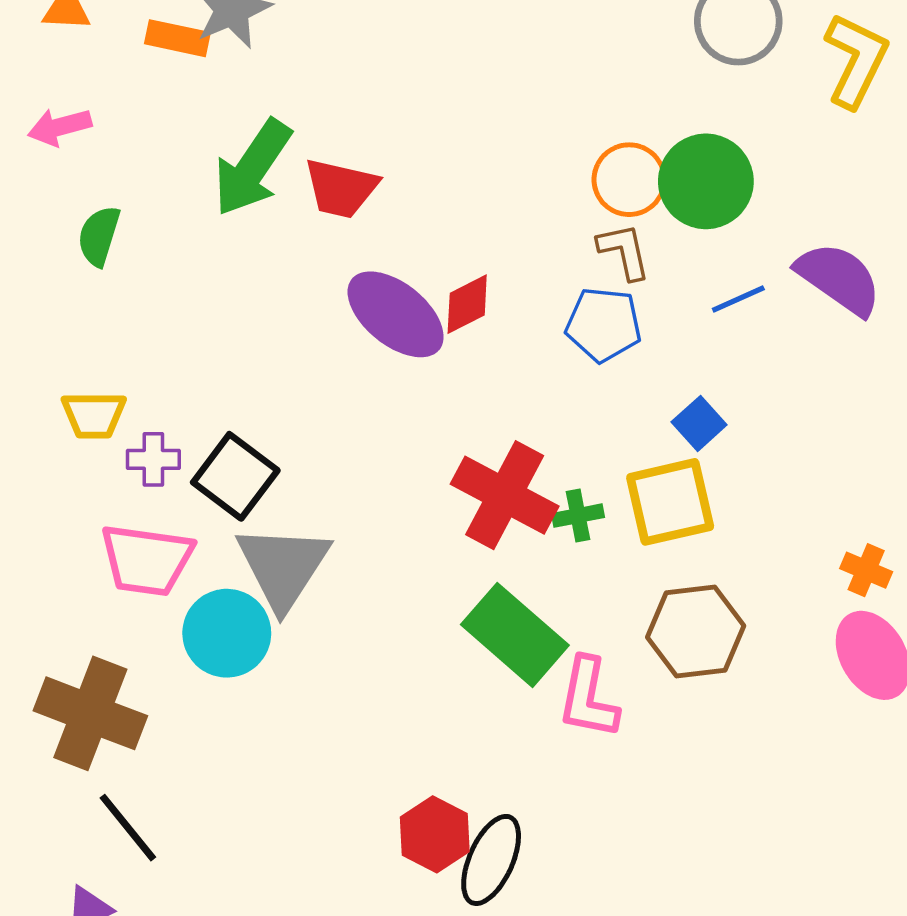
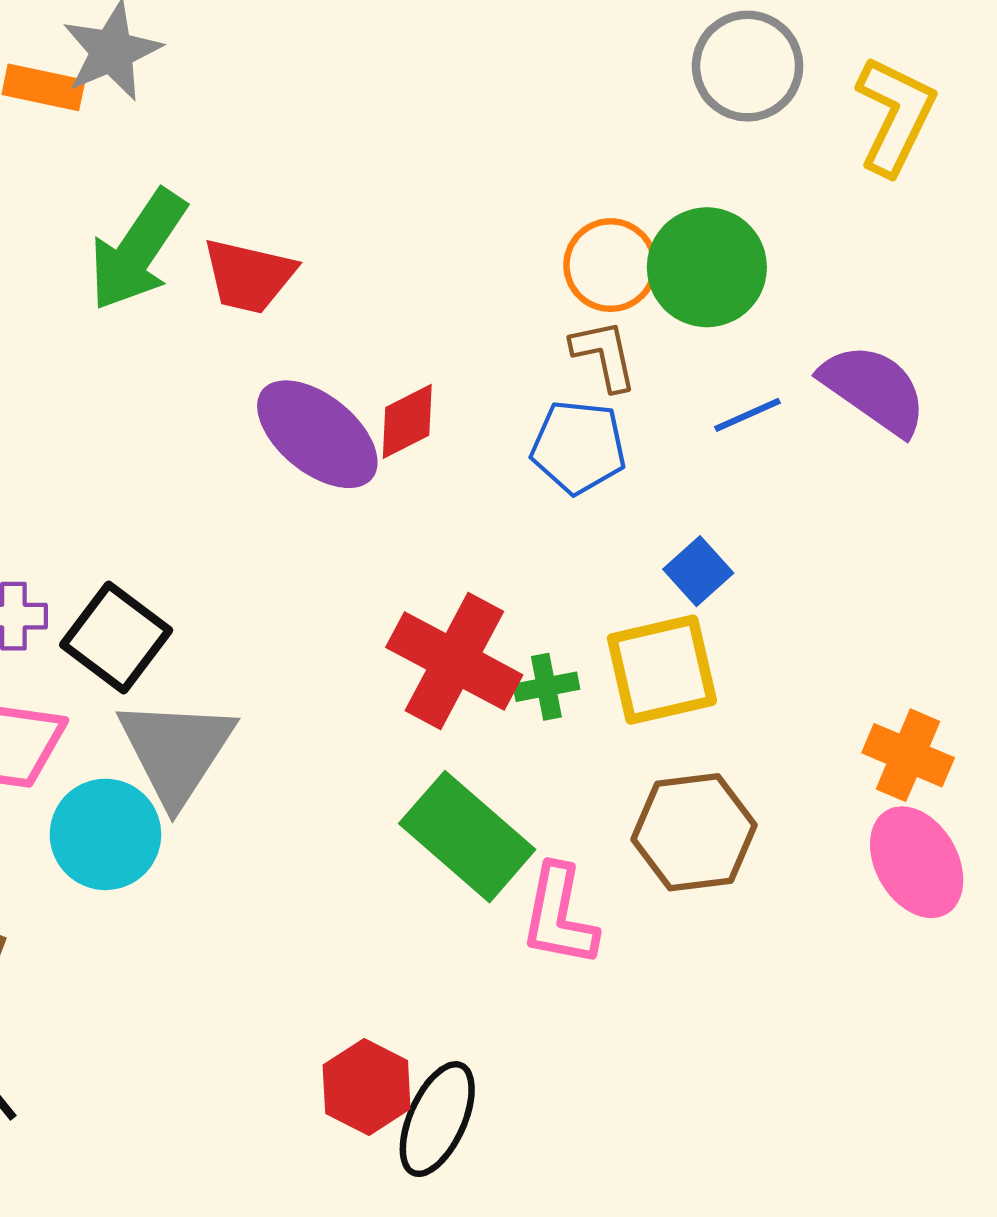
orange cross: (866, 570) -> (908, 755), size x1.4

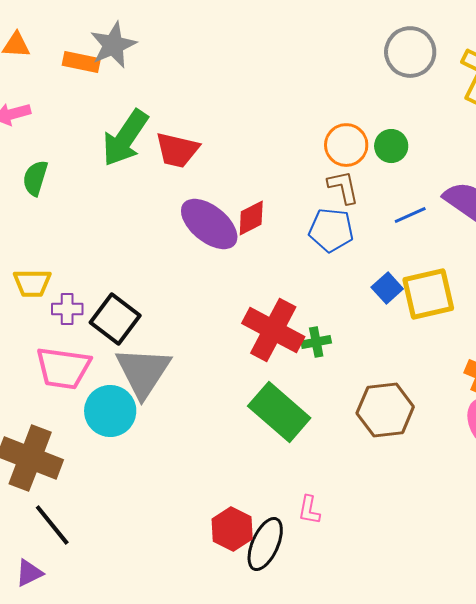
green circle: (707, 267) -> (391, 146), size x0.6
yellow square: (662, 670) -> (428, 294), moved
pink L-shape: (559, 916) -> (309, 510), moved, size x0.6

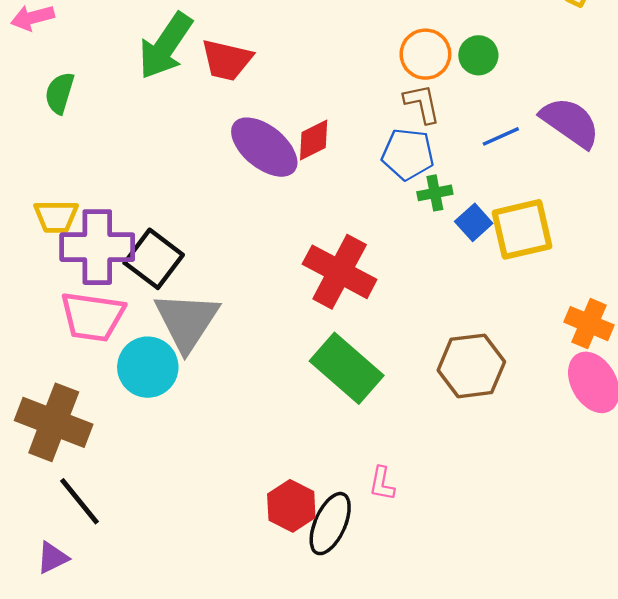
purple cross: (67, 309) -> (97, 247), size x2.0
green cross: (316, 342) -> (435, 193), moved

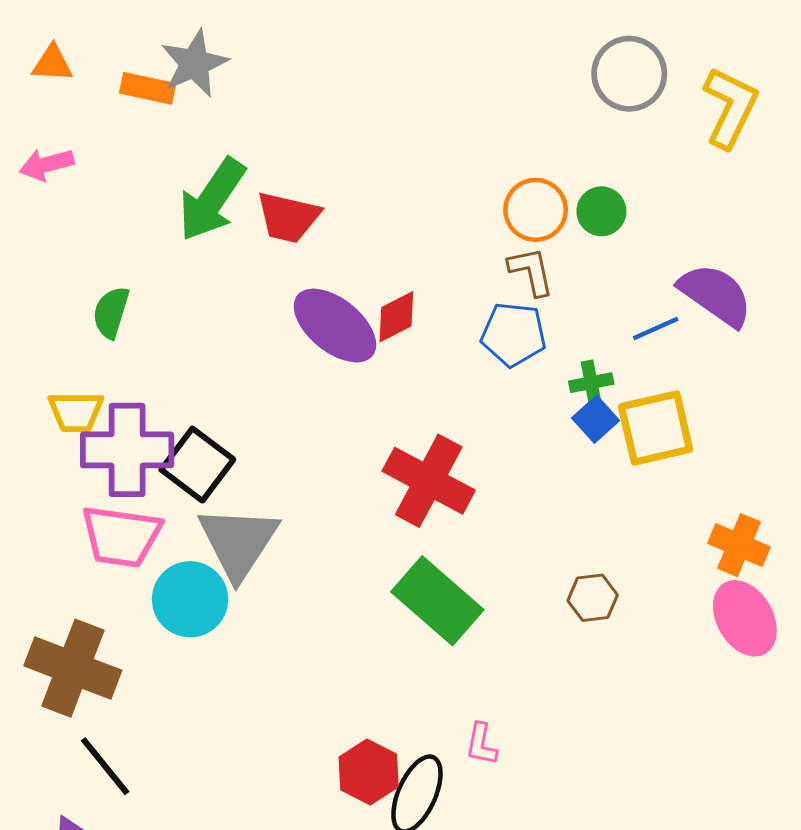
green semicircle: (60, 93) -> (111, 312), moved
blue line: (501, 136) -> (656, 328), moved
green cross: (435, 193) -> (591, 383), moved
brown hexagon: (471, 366) -> (593, 598), size x0.6

